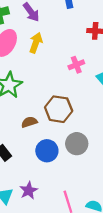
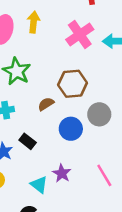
pink cross: (76, 65) -> (80, 35), size x1.6

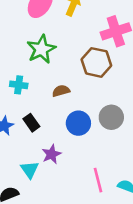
brown hexagon: (73, 84) -> (96, 62), moved
purple star: (62, 173) -> (51, 154), moved

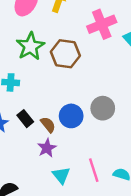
brown hexagon: (96, 62) -> (65, 54), moved
brown semicircle: (61, 91) -> (48, 125), moved, turned 70
cyan triangle: (30, 170) -> (61, 175), moved

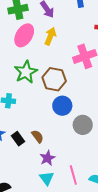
blue circle: (71, 116) -> (62, 106), moved
black rectangle: (25, 119) -> (18, 139), moved
purple star: (47, 148) -> (47, 158), moved

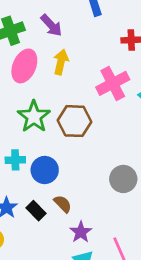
blue circle: (62, 106) -> (45, 170), moved

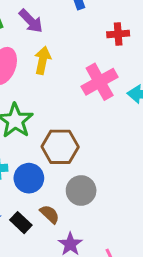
brown hexagon: (75, 121) -> (60, 147), moved
gray circle: (123, 179) -> (81, 190), moved

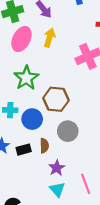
brown semicircle: (50, 214) -> (44, 146), turned 40
black rectangle: (21, 223) -> (24, 150), turned -64

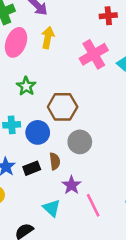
green star: (26, 78) -> (26, 86), size x0.7
pink line: (86, 184) -> (93, 205), moved
cyan triangle: (57, 189) -> (52, 208), moved

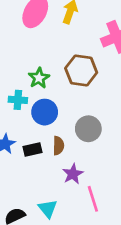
green star: (26, 86) -> (39, 78), moved
brown hexagon: (63, 107) -> (81, 70), moved
cyan triangle: (52, 208) -> (48, 209), moved

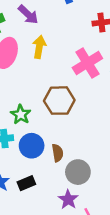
gray circle: (88, 129) -> (78, 172), moved
brown semicircle: (58, 146) -> (58, 153), moved

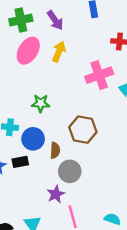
brown hexagon: (59, 101) -> (83, 130), moved
green star: (21, 115) -> (41, 103), moved, turned 30
black rectangle: (26, 183) -> (20, 162), moved

